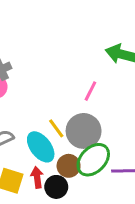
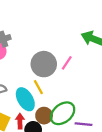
gray circle: (84, 131) -> (44, 64), moved

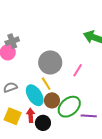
pink line: (67, 63) -> (78, 70), moved
brown circle: (44, 116) -> (52, 100), moved

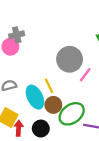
gray circle: (50, 62) -> (70, 59), moved
red arrow: (31, 115) -> (19, 128), moved

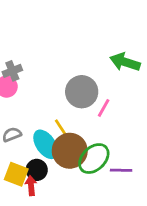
brown circle: (53, 105) -> (70, 151), size x1.6
black circle: (41, 129) -> (37, 170), moved

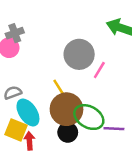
cyan ellipse: (46, 144) -> (28, 112), moved
green ellipse: (94, 159) -> (89, 117), turned 72
black circle: (37, 170) -> (68, 132), moved

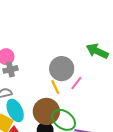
gray cross: (15, 33) -> (10, 69), moved
yellow line: (59, 88) -> (55, 87), moved

